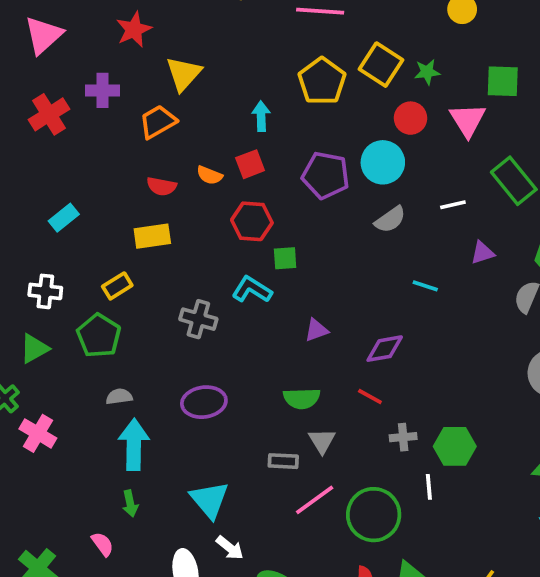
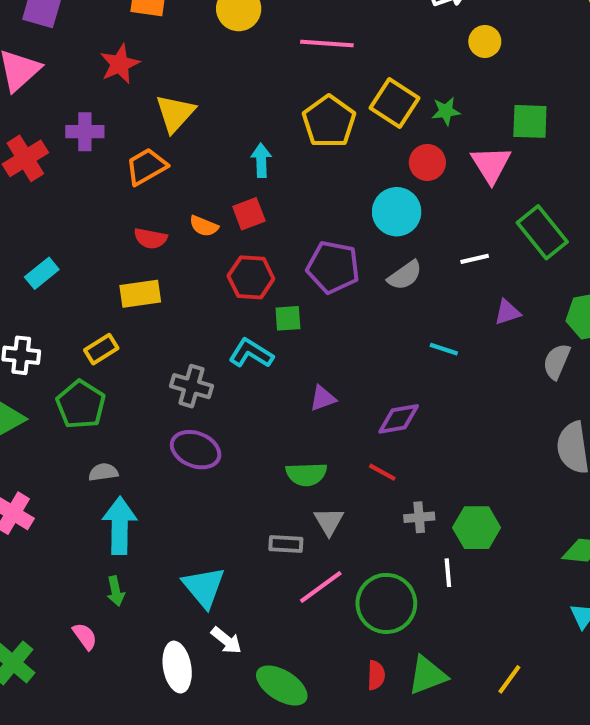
purple pentagon: (326, 175) -> (333, 267), moved
purple ellipse: (204, 402) -> (196, 450), moved, turned 30

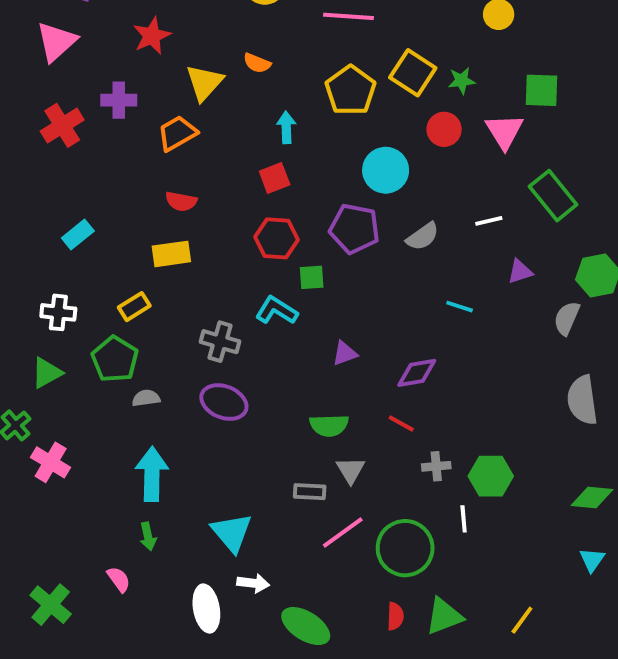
cyan circle: (397, 212) -> (386, 170), moved
orange semicircle: (204, 226) -> (257, 63), moved
gray semicircle: (103, 472) -> (146, 398), moved
white arrow: (226, 640) -> (253, 583), turned -32

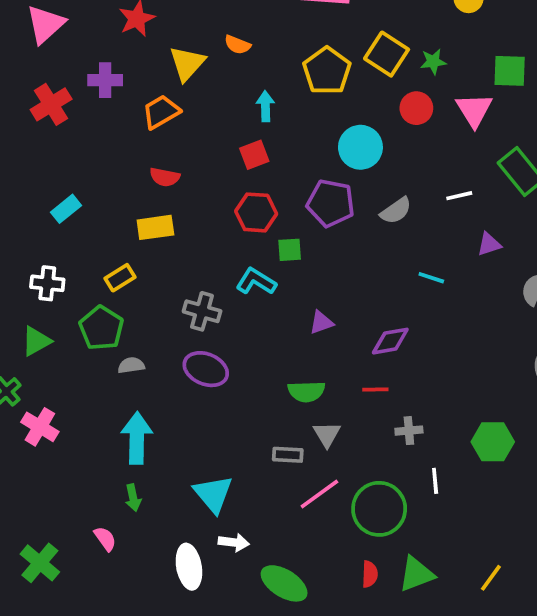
red line: (401, 423) -> (375, 390), turned -30
green hexagon: (491, 476) -> (493, 442), moved

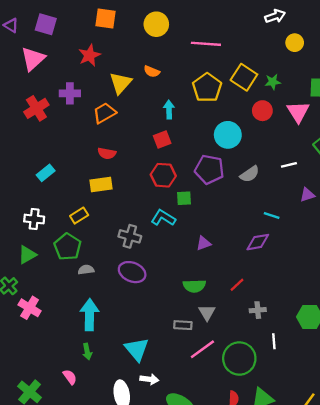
purple diamond: (390, 341) -> (258, 242), moved
red line: (375, 390) -> (237, 285), turned -42

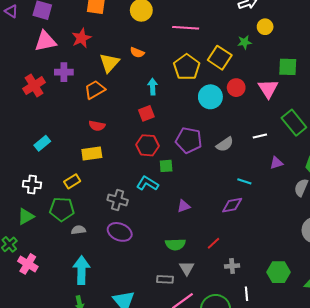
pink triangle: (33, 59) -> (45, 41), moved, turned 30
green star: (273, 82) -> (244, 42), moved
cyan circle: (228, 135) -> (210, 97), moved
green pentagon: (68, 247) -> (62, 209), turned -30

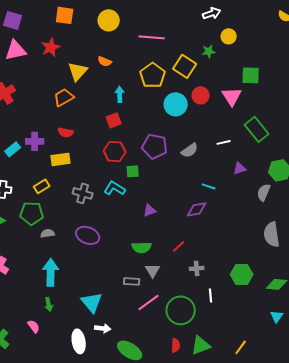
purple cross: (64, 72) -> (35, 141), moved
gray cross: (118, 200) -> (83, 193), moved

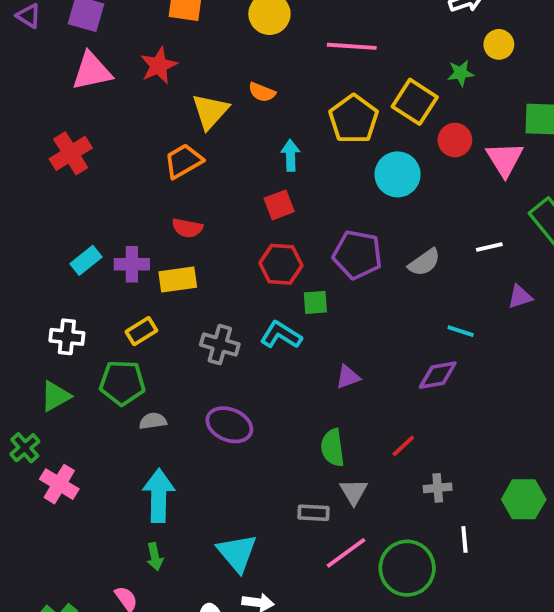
red circle: (201, 95) -> (455, 140), moved
purple cross: (35, 141) -> (132, 264), moved
green semicircle: (142, 247) -> (333, 448), turned 84

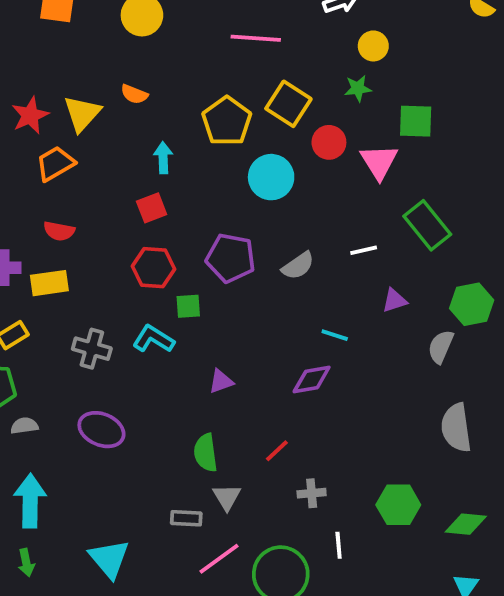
pink line: (352, 46) -> (256, 38), moved
red star: (159, 65) -> (30, 115), moved
green star: (461, 73) -> (358, 88), moved

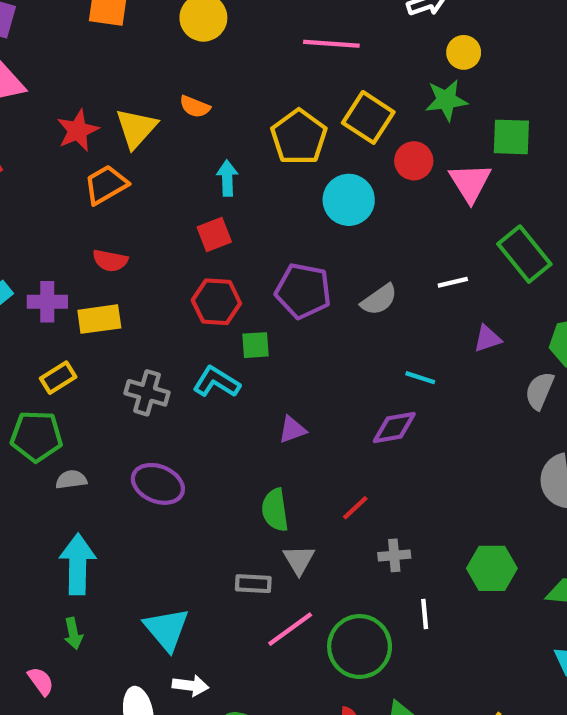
green star: (358, 88) -> (446, 100), size x1.4

